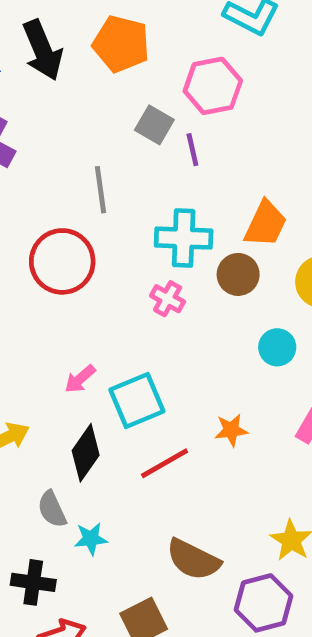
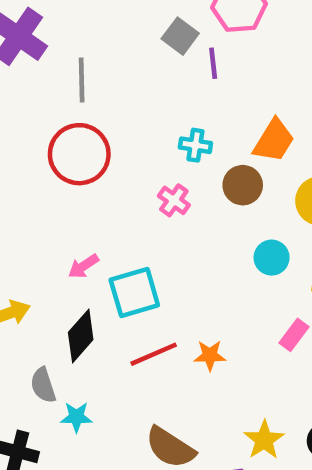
gray line: (100, 190) -> (82, 80), moved
cyan cross: (184, 238) -> (195, 145), size x0.6
orange star: (231, 430) -> (210, 355), moved

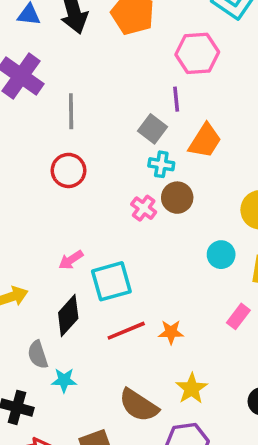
gray square: (180, 36) -> (152, 129), moved
orange trapezoid: (274, 141) -> (205, 141), moved
red circle: (79, 154) -> (68, 170), size x0.7
brown circle: (243, 185) -> (177, 198), moved
yellow star: (264, 440) -> (192, 389), moved

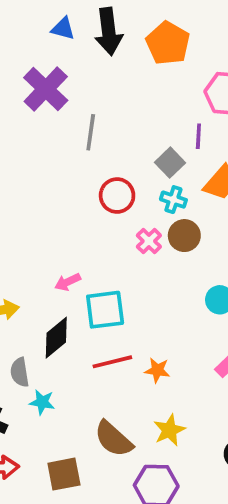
red circle: (68, 170) -> (117, 196), moved

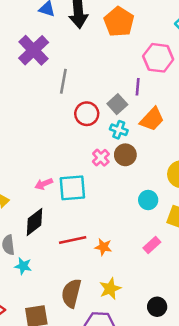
red circle: (117, 196) -> (87, 114), moved
cyan square: (105, 310) -> (72, 188), moved
brown semicircle: (113, 439) -> (71, 293), turned 60

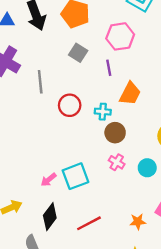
gray square: (117, 104) -> (78, 53), moved
pink cross: (101, 158) -> (117, 162), moved
orange star: (103, 247) -> (138, 222), moved

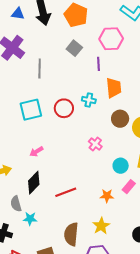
orange trapezoid: (130, 94) -> (114, 88), turned -40
red circle: (70, 105) -> (64, 108), moved
brown circle: (115, 133) -> (120, 119), moved
cyan circle: (147, 168) -> (121, 166), moved
cyan square: (75, 176) -> (31, 110), moved

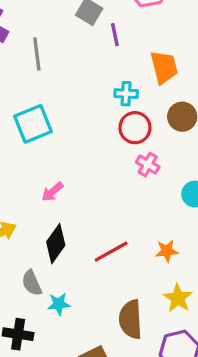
purple line: (98, 64) -> (115, 35), moved
red circle: (64, 108) -> (135, 128), moved
orange star: (107, 196) -> (167, 251), moved

